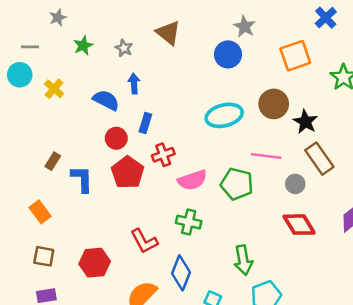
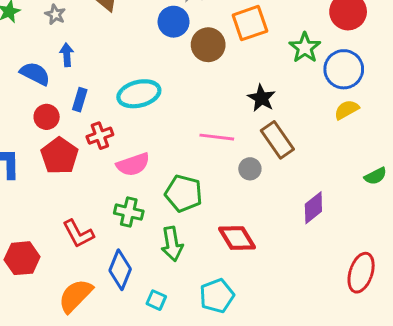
brown circle: (274, 104) -> (208, 45), moved
cyan ellipse: (224, 115) -> (139, 94), moved
green pentagon: (237, 184) -> (184, 193), moved
red diamond: (299, 225) -> (237, 238), moved
green arrow: (243, 260) -> (172, 244), moved

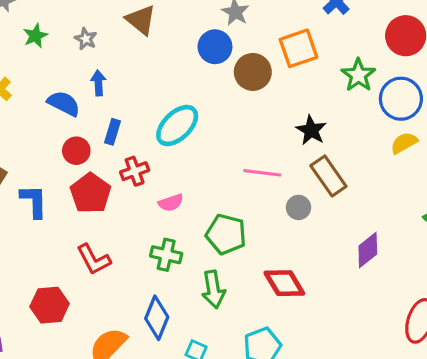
cyan ellipse: (139, 94) -> (177, 126), turned -30
pink semicircle: (133, 164) -> (171, 203), size x0.7
red L-shape: (78, 234) -> (94, 259), moved

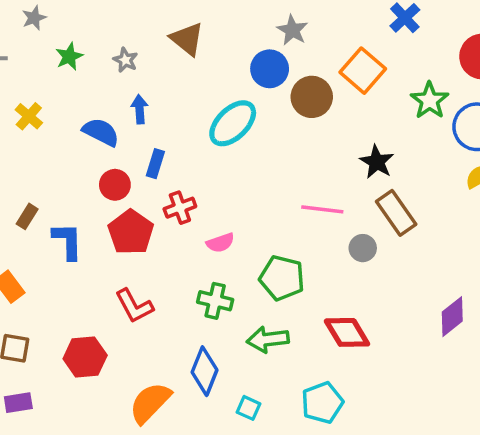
orange square: (298, 48) -> (363, 71), turned -30
cyan ellipse: (177, 126) -> (233, 123), moved
purple diamond: (368, 250) -> (452, 317), moved
green arrow: (213, 289) -> (268, 339), turned 93

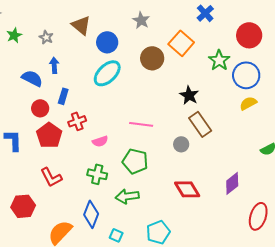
blue circle: (270, 69) -> (107, 42), moved
pink line: (322, 209) -> (141, 124), moved
red diamond: (347, 332) -> (187, 189), moved

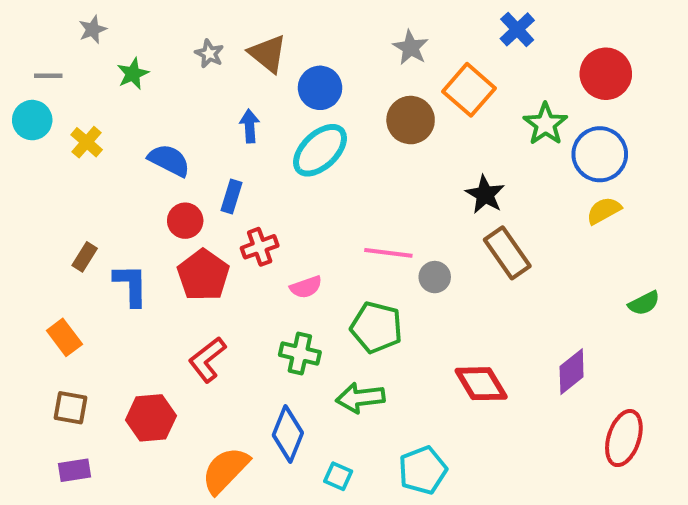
gray star: (141, 20) -> (411, 48), moved
gray star: (46, 37) -> (209, 54), moved
blue arrow: (54, 65) -> (250, 126), moved
gray circle: (181, 144) -> (435, 277), moved
red L-shape: (51, 177) -> (207, 360), turned 80

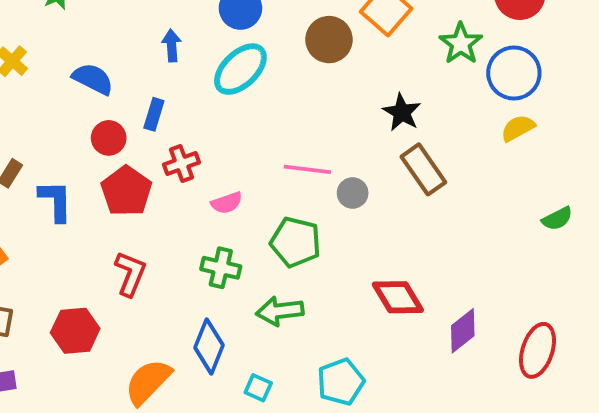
red L-shape: (207, 360) -> (130, 274), turned 150
purple diamond: (572, 372) -> (463, 331), moved

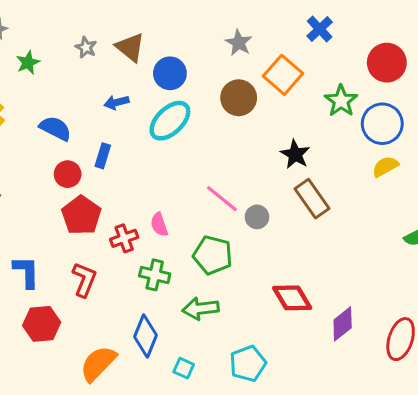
blue arrow: (172, 45) -> (116, 102), turned -100
red cross: (181, 163) -> (124, 238), moved
pink line: (307, 169) -> (222, 199), turned 32
blue L-shape: (56, 201) -> (26, 272), moved
pink semicircle: (227, 203) -> (159, 225), turned 90

